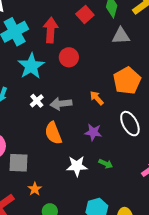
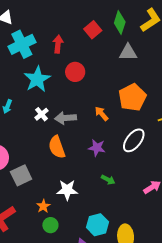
red arrow: (51, 30) -> (58, 44), size x0.7
white ellipse: (130, 124) -> (134, 140), turned 65
gray square: (19, 163) -> (21, 175), turned -30
white star: (77, 166) -> (67, 190), moved
orange star: (35, 189) -> (43, 206), moved

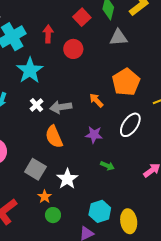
red circle: (75, 72) -> (73, 49), moved
gray square: (21, 175) -> (35, 169), moved, turned -30
white star: (67, 190) -> (67, 179), turned -30

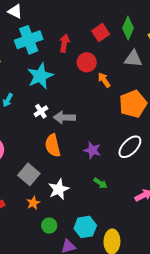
orange arrow: (96, 100) -> (104, 80), moved
green circle: (53, 215) -> (49, 226), moved

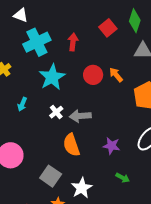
red circle: (87, 62) -> (93, 75), moved

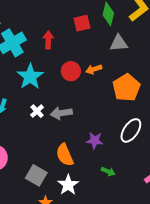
red square: (108, 28) -> (82, 23), turned 30
orange arrow: (116, 75) -> (94, 69), turned -63
orange semicircle: (71, 145) -> (65, 155), moved

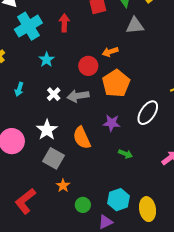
red circle: (71, 71) -> (88, 66), moved
cyan star: (30, 77) -> (47, 60), size x0.6
orange pentagon: (126, 88) -> (116, 83), moved
white star: (68, 185) -> (47, 130), moved

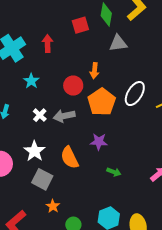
orange arrow: (110, 52) -> (94, 71), turned -63
white ellipse: (148, 113) -> (135, 94), moved

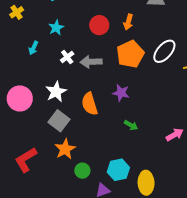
cyan star: (31, 81) -> (56, 28), moved
red circle: (73, 86) -> (99, 25), moved
orange star: (53, 206) -> (65, 149), size x1.5

